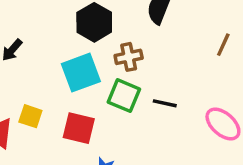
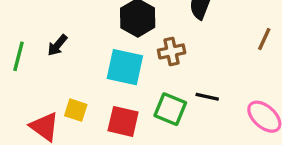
cyan square: (81, 73) -> (125, 67), turned 33
green square: (124, 96) -> (170, 109), moved

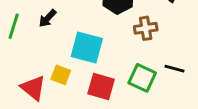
cyan square: (125, 67) -> (87, 47), moved

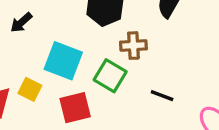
green square: (142, 78) -> (110, 76), moved
red square: (101, 87) -> (75, 108), turned -36

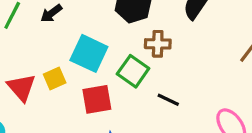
yellow square: (30, 89) -> (55, 78), turned 35
black line: (162, 96) -> (168, 100), moved

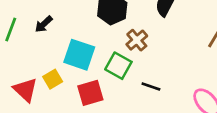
brown cross: (158, 44) -> (137, 40), turned -35

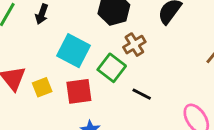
black arrow: (44, 24) -> (42, 14), turned -36
yellow square: (53, 79) -> (42, 87), moved

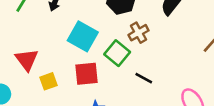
yellow square: (42, 87) -> (49, 81), moved

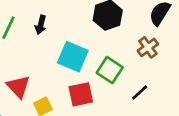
brown cross: (139, 33) -> (148, 47), moved
black line: (144, 78) -> (140, 92), turned -66

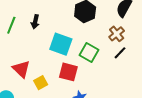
black line: (140, 92) -> (120, 53), moved
red square: (81, 94) -> (68, 72), turned 30

